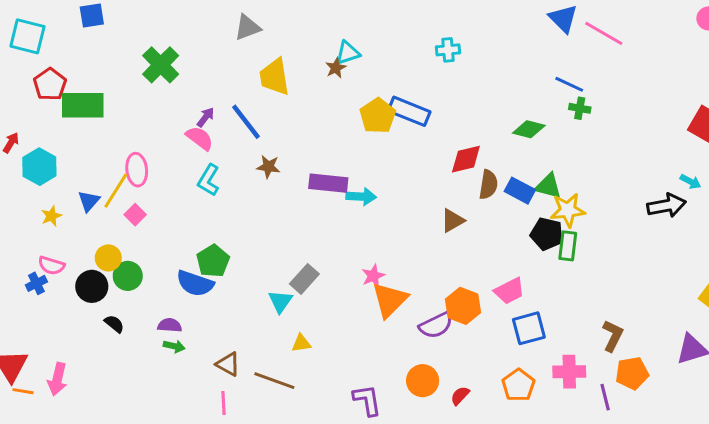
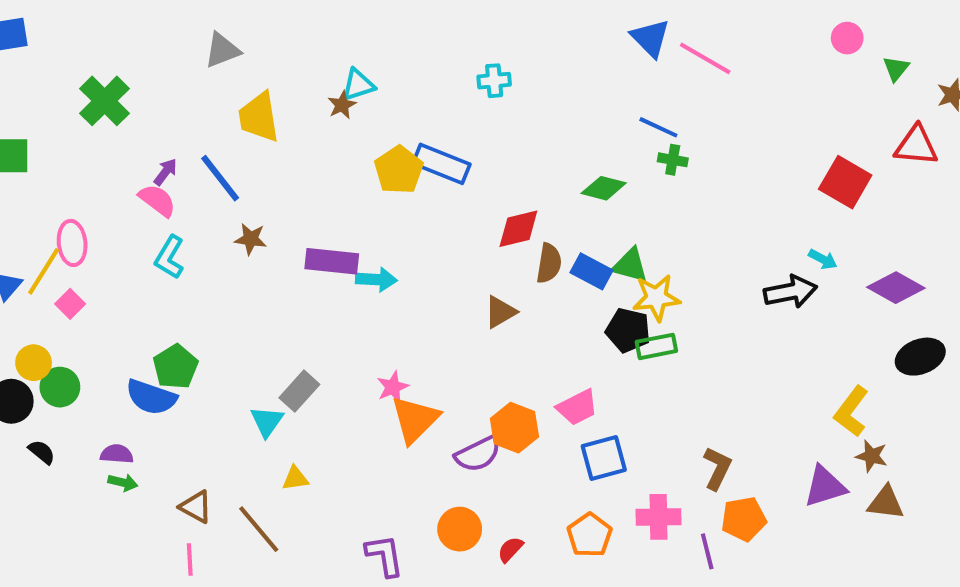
green rectangle: (568, 246) -> (656, 346), turned 72
brown line: (274, 381) -> (259, 529), turned 30

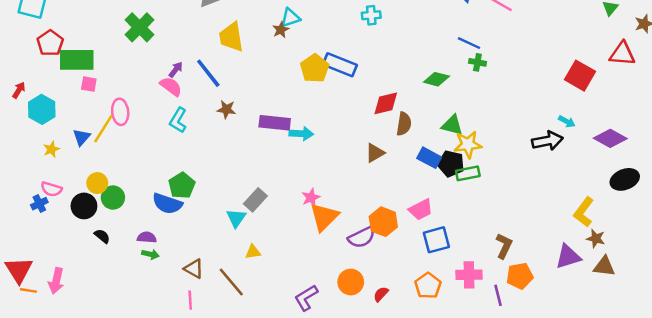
blue rectangle: (592, 271) -> (429, 158), moved
pink square: (70, 304) -> (89, 84), moved, turned -35
purple L-shape: (385, 555) -> (306, 298), turned -112

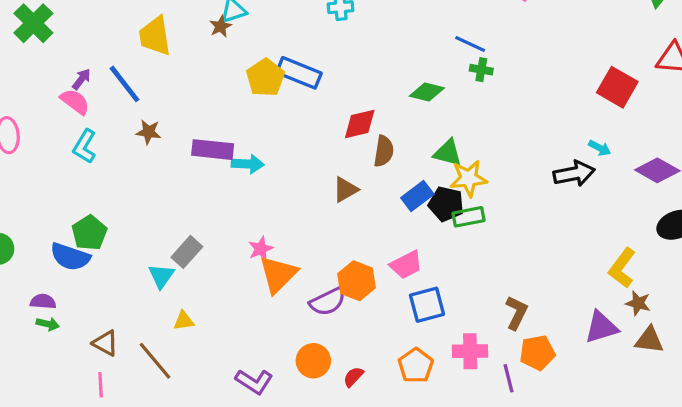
blue rectangle: (429, 158) -> (417, 196), turned -65
purple L-shape: (306, 298) -> (254, 382), turned -116

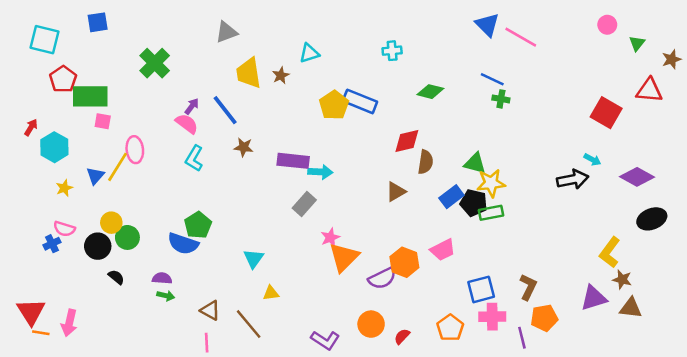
brown star: (221, 26) -> (281, 75), moved
green diamond: (427, 92) -> (430, 92), moved
gray rectangle: (187, 252) -> (304, 204), moved
blue square: (427, 305) -> (481, 289), moved

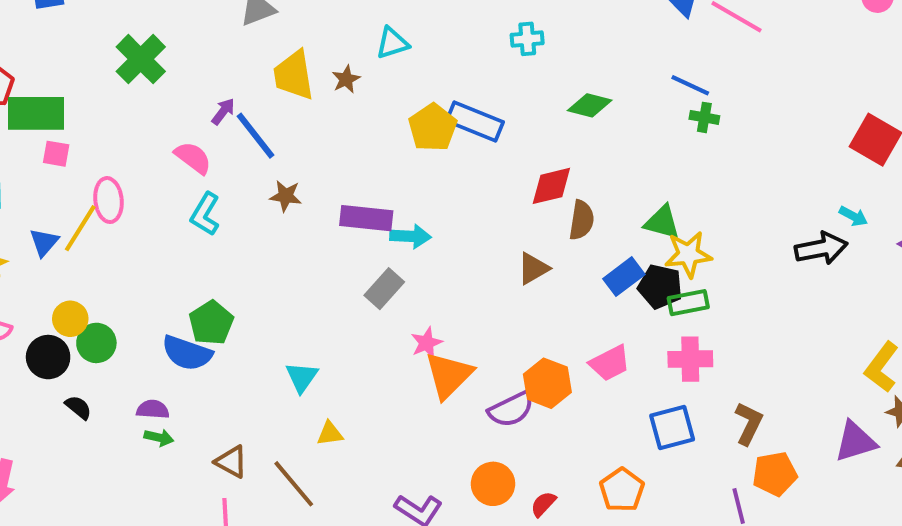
purple arrow: (192, 106) -> (223, 111), moved
pink cross: (492, 317) -> (690, 359), moved

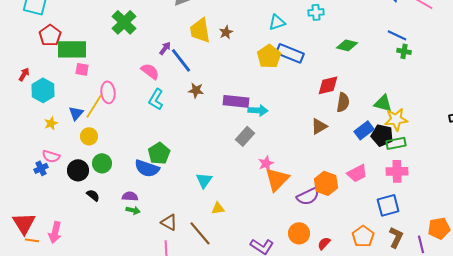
cyan triangle: (392, 43) -> (277, 22), moved
yellow circle: (70, 319) -> (89, 136), moved
brown L-shape: (749, 423) -> (396, 237), moved

